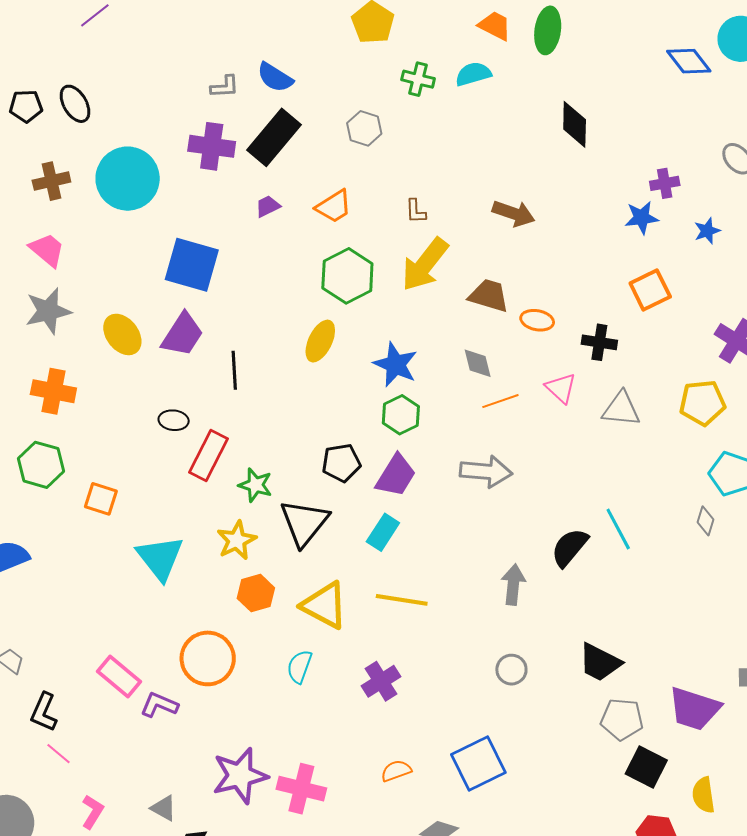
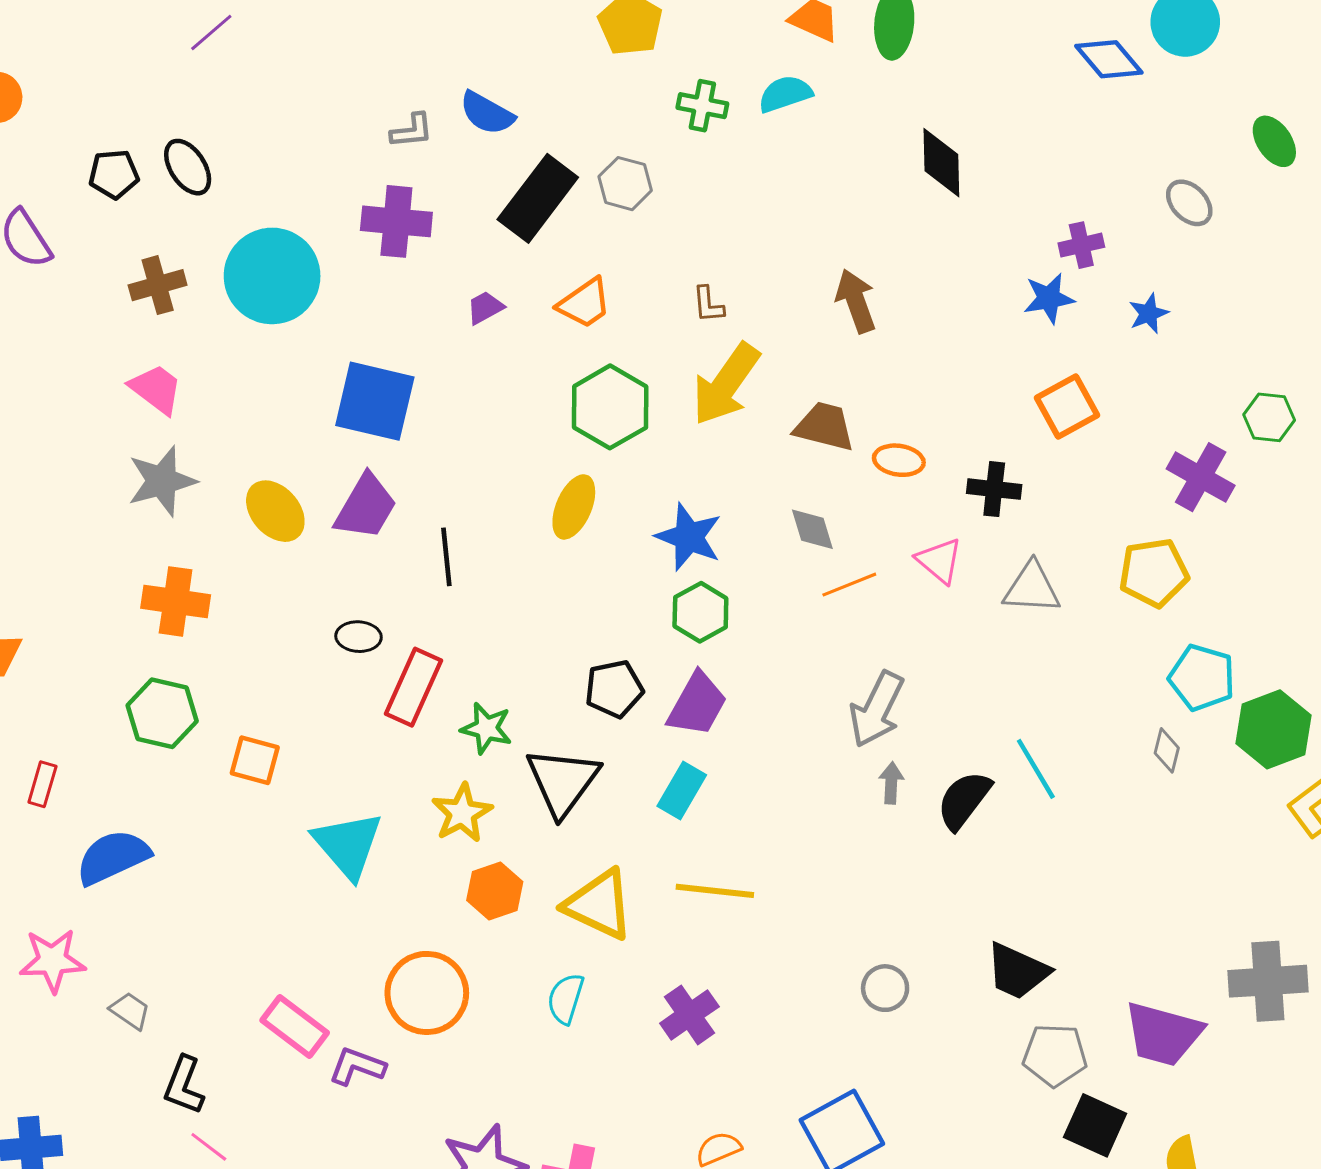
black rectangle: (274, 137) -> (538, 198), moved
brown arrow: (514, 213) -> (856, 301), turned -126
gray arrow: (486, 472) -> (877, 709), moved, turned 114
gray arrow: (513, 585) -> (891, 783), moved, size x0.7

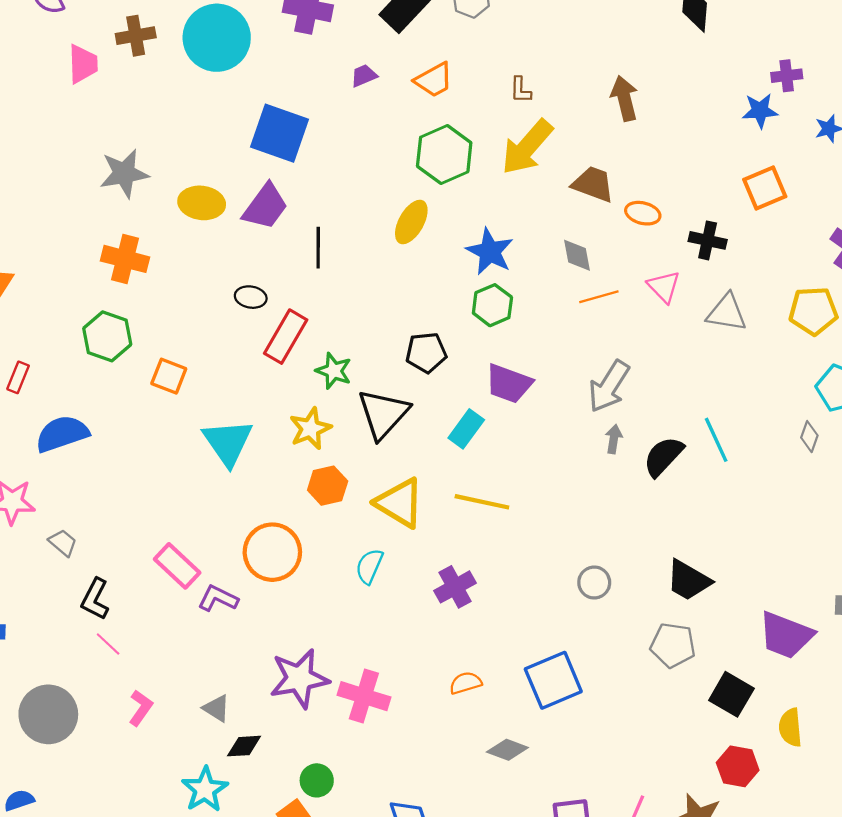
pink trapezoid: (156, 389) -> (83, 64), moved, turned 45
yellow ellipse: (275, 511) -> (202, 203), turned -48
purple trapezoid: (697, 704) -> (509, 384), moved, turned 75
gray pentagon: (1055, 1055) -> (673, 645), moved

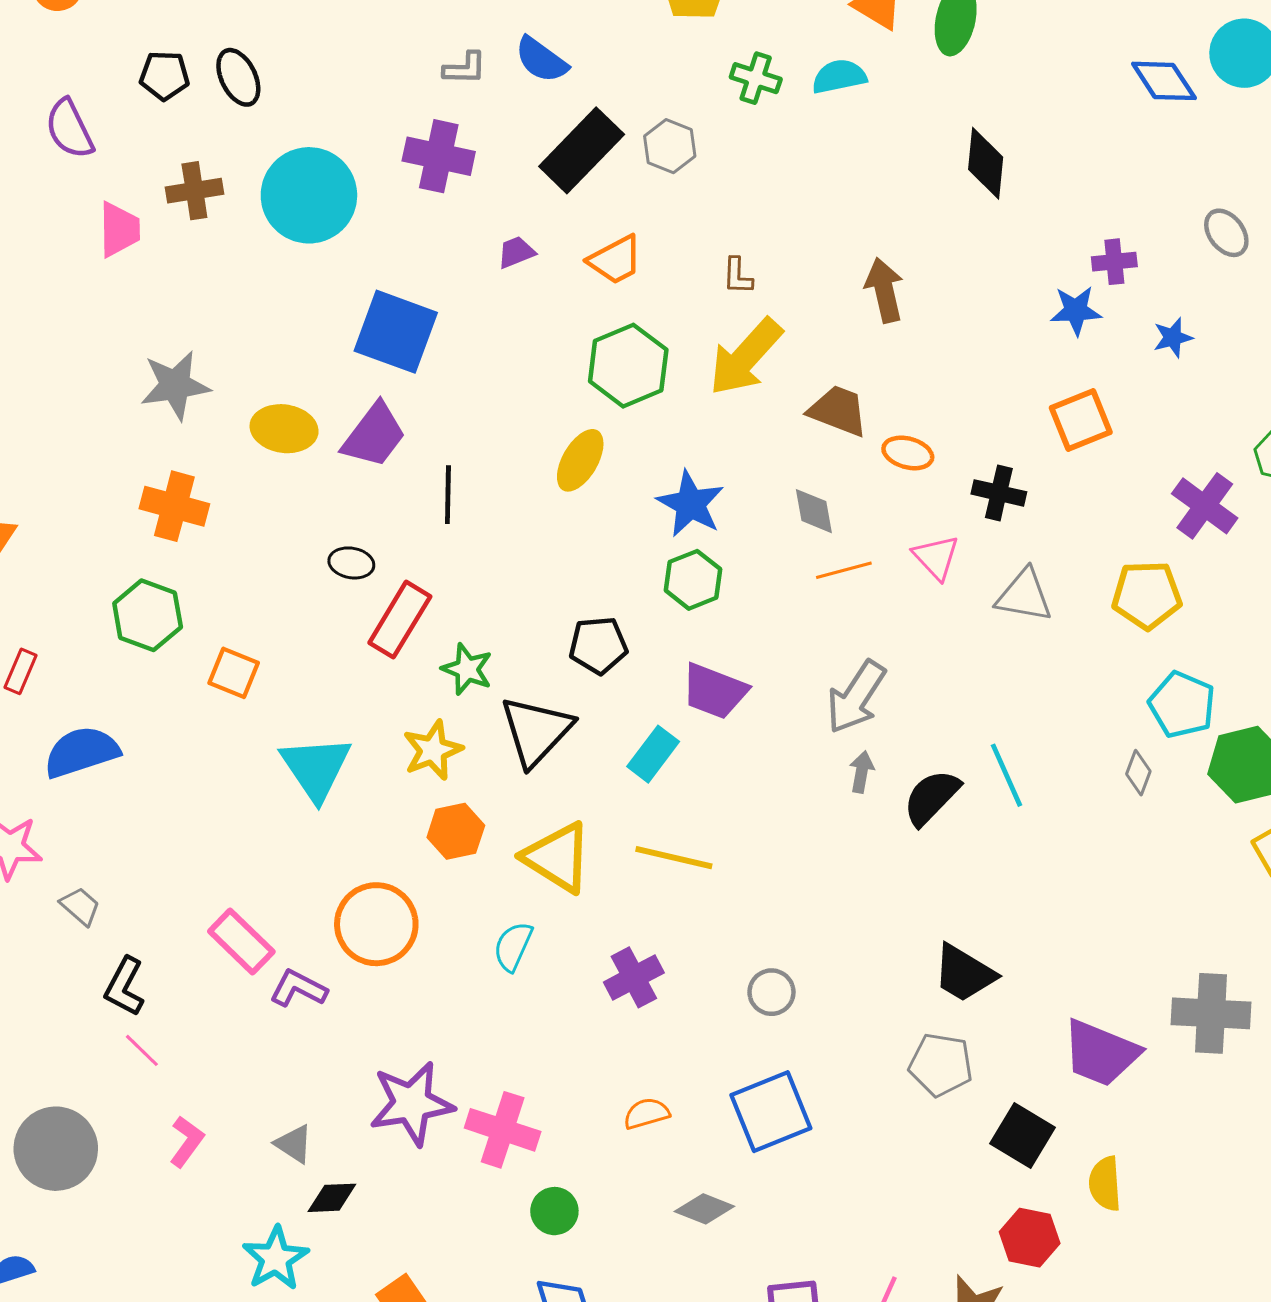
gray circle: (594, 583) -> (771, 992), moved
green circle: (317, 780) -> (554, 1211), moved

